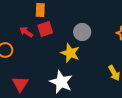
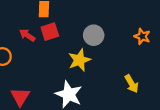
yellow star: (70, 53) -> (79, 60), turned 30

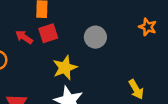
orange star: (142, 36) -> (148, 27), moved
yellow star: (79, 60) -> (65, 68), moved

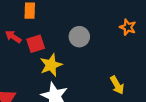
red square: (48, 33) -> (36, 44), moved

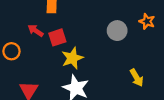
gray circle: (79, 37) -> (117, 31), moved

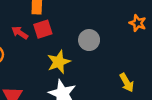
gray circle: (117, 31) -> (89, 40), moved
red square: (57, 37) -> (43, 29), moved

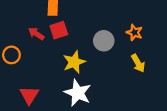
orange star: (138, 23) -> (134, 32), moved
yellow arrow: (127, 83) -> (138, 63), moved

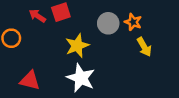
orange star: (134, 32) -> (133, 22), moved
red triangle: (29, 95) -> (30, 80), turned -48

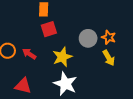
red arrow: (37, 16) -> (29, 54), moved
yellow arrow: (144, 47) -> (109, 58), moved

